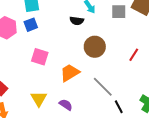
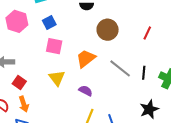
blue square: (31, 25) -> (49, 23), moved
yellow triangle: (39, 99) -> (57, 78), moved
black line: (119, 107) -> (144, 73), moved, turned 40

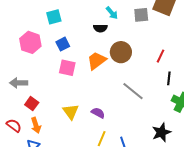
orange trapezoid: (86, 58) -> (97, 61), moved
black line: (144, 73) -> (169, 78), moved
yellow triangle: (57, 78) -> (71, 112), moved

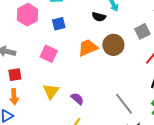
gray square: (141, 15) -> (142, 31), moved, turned -35
pink square: (67, 68) -> (49, 54), moved
gray line: (133, 91) -> (124, 104), moved
red square: (32, 104) -> (15, 75), turned 32

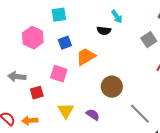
brown circle: (113, 45) -> (112, 87), moved
orange trapezoid: (88, 48) -> (86, 57), moved
red square: (15, 75) -> (37, 93), moved
orange arrow: (14, 97) -> (30, 121), turned 98

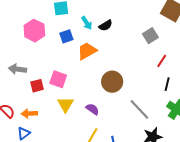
cyan arrow: (117, 17) -> (87, 23), moved
black semicircle: (104, 31) -> (106, 25), turned -40
pink square: (59, 74) -> (58, 79), moved

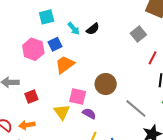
pink hexagon: (34, 31) -> (33, 49), moved
orange trapezoid: (87, 51) -> (65, 65), moved
pink square: (58, 79) -> (78, 97), moved

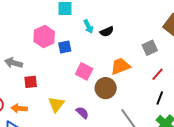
blue square: (55, 44) -> (65, 47), moved
orange trapezoid: (65, 65) -> (120, 66), moved
pink square: (78, 97) -> (84, 71), moved

